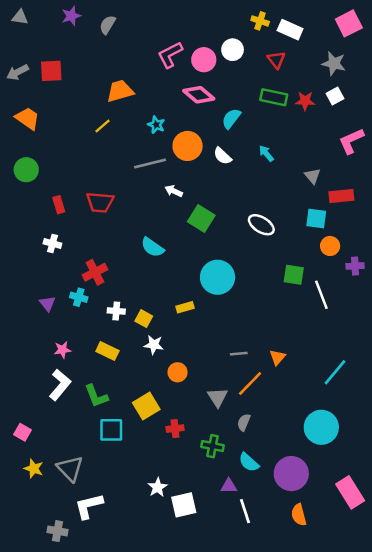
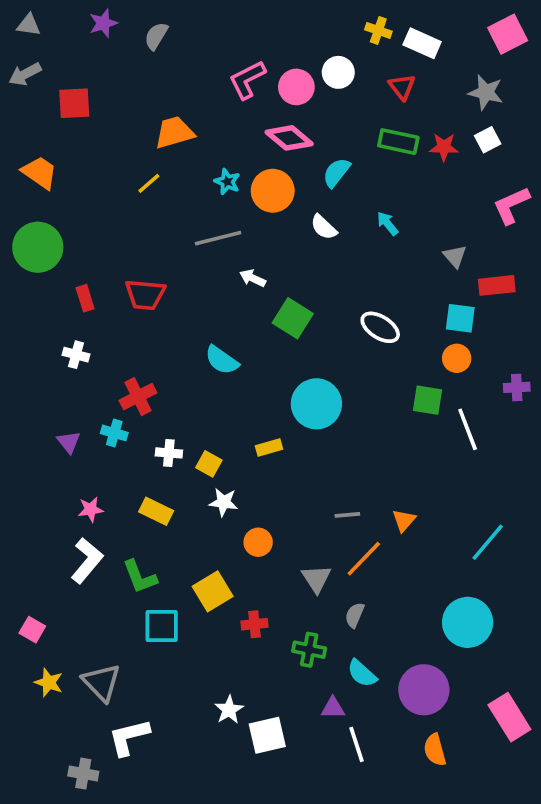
gray arrow: (17, 72) -> (25, 74), moved
orange circle: (188, 146) -> (273, 191), moved
green circle: (26, 170) -> (38, 247), size x1.4
orange circle: (330, 246) -> (457, 358), moved

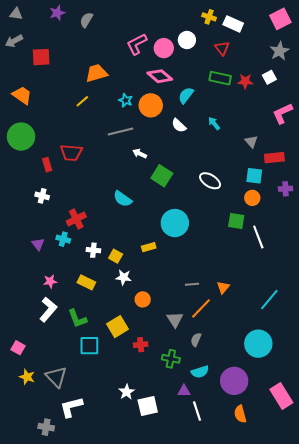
gray star: (486, 92) -> (279, 51), moved, turned 30
red trapezoid: (145, 295) -> (71, 153), moved
purple cross: (517, 387) -> (285, 189), moved
cyan semicircle: (362, 673) -> (200, 372), turned -60

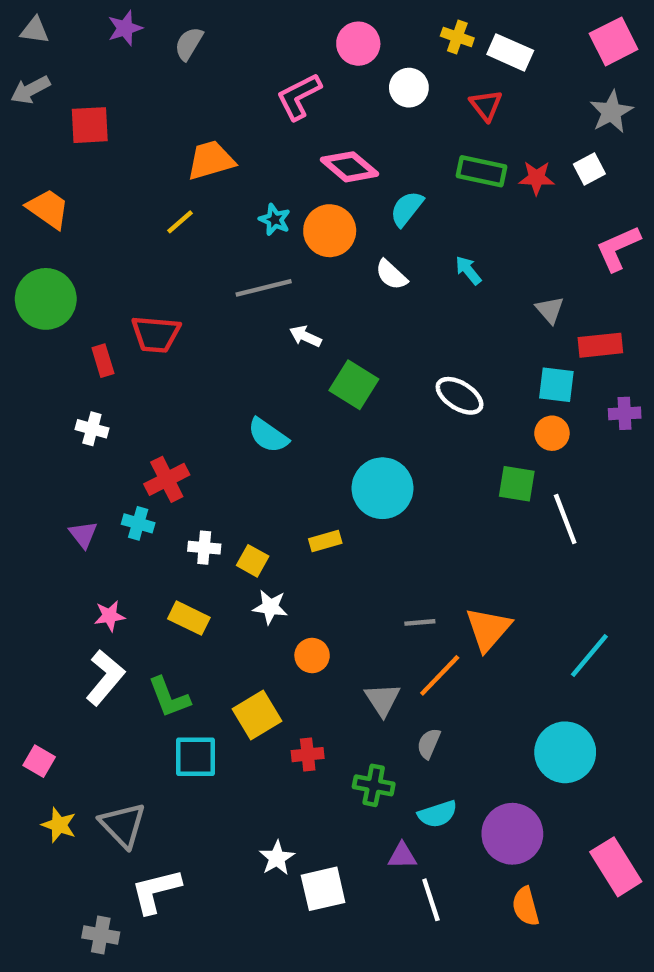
pink circle: (164, 48) -> (358, 44), moved
orange triangle: (223, 287) -> (488, 629), size x1.6

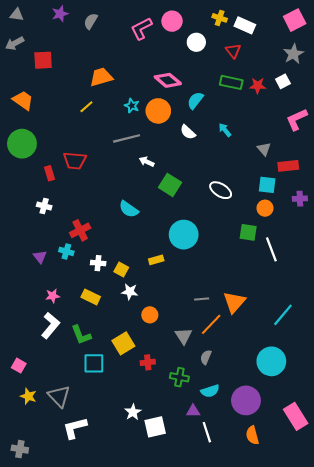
pink L-shape: (299, 96) -> (141, 29), moved
gray cross: (101, 935) -> (20, 449), moved

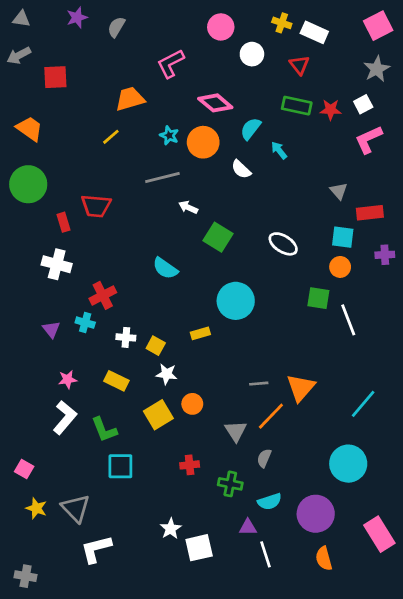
pink L-shape: (141, 29) -> (171, 64), moved
pink L-shape: (297, 119) -> (369, 140), moved
cyan arrow: (225, 130) -> (279, 150), moved
white cross: (44, 206) -> (57, 264), size x1.5
yellow square: (123, 343) -> (158, 415), moved

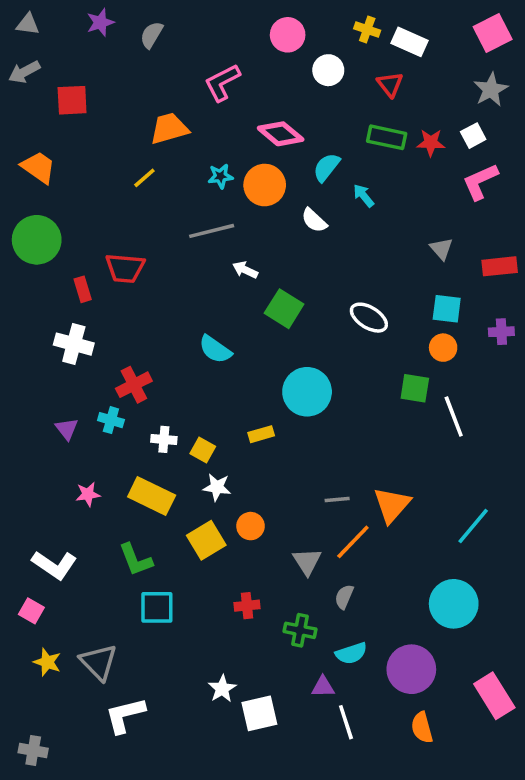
cyan star: (169, 135) -> (220, 176), turned -30
red rectangle: (370, 213) -> (500, 266), moved
yellow rectangle: (116, 381) -> (152, 496), size x1.4
white L-shape: (65, 417) -> (54, 565), moved, turned 84

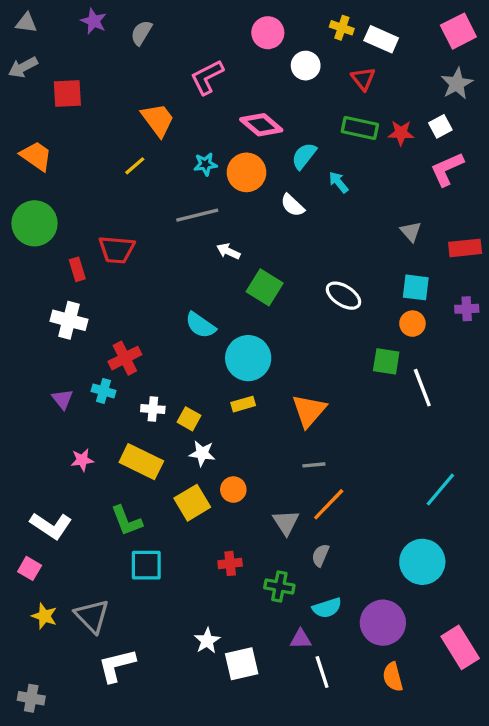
purple star: (100, 22) -> (94, 21), turned -30
orange trapezoid: (169, 128) -> (158, 120), turned 69
cyan circle: (307, 392) -> (248, 358), moved
orange triangle: (392, 505) -> (309, 411), moved

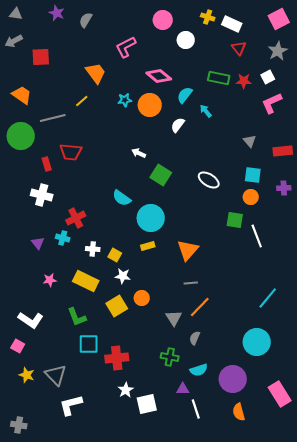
red triangle: (363, 79) -> (239, 48), moved
white semicircle: (293, 205) -> (178, 125), turned 84
gray line: (197, 215) -> (53, 118), moved
red cross: (230, 563) -> (117, 358), moved, size x1.6

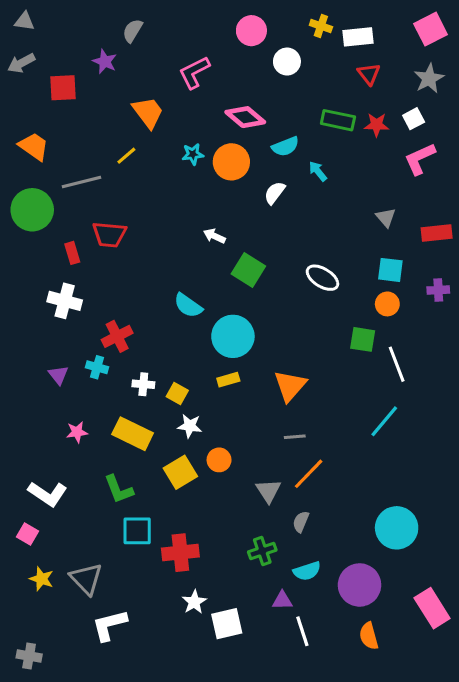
purple star: (57, 13) -> (105, 62), moved
white rectangle: (232, 24) -> (358, 37), turned -30
cyan semicircle: (185, 95) -> (285, 146), turned -150
cyan line: (268, 298) -> (384, 421), moved
green cross: (170, 357) -> (262, 551), turned -30

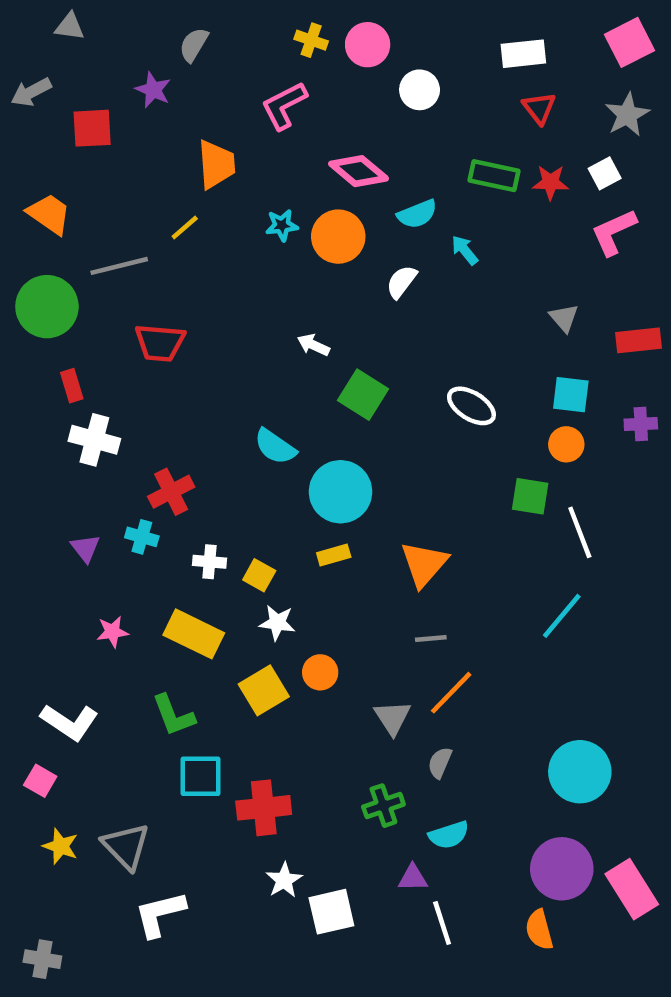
gray triangle: (24, 21) -> (70, 27), moved
yellow cross: (321, 26) -> (311, 40), moved
orange trapezoid: (148, 112) -> (216, 164), turned 33
red rectangle: (72, 253) -> (72, 386), moved
purple circle: (360, 585) -> (562, 869), moved

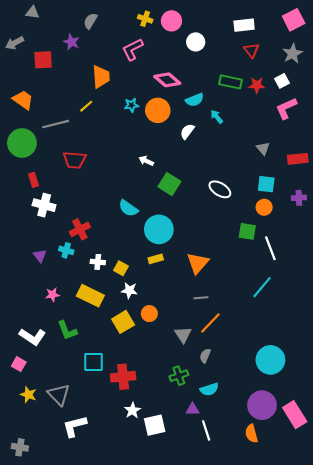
green L-shape: (173, 715) -> (67, 330), moved

